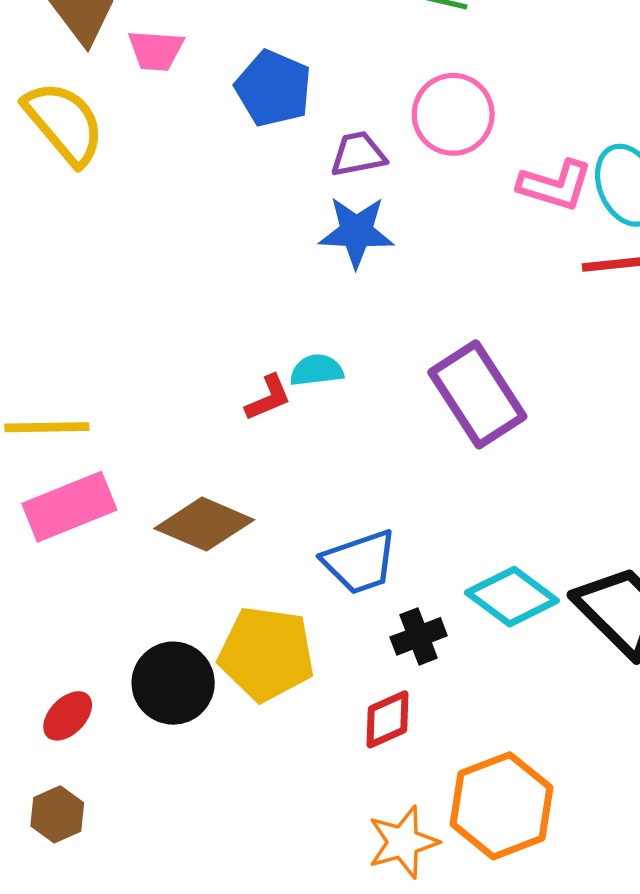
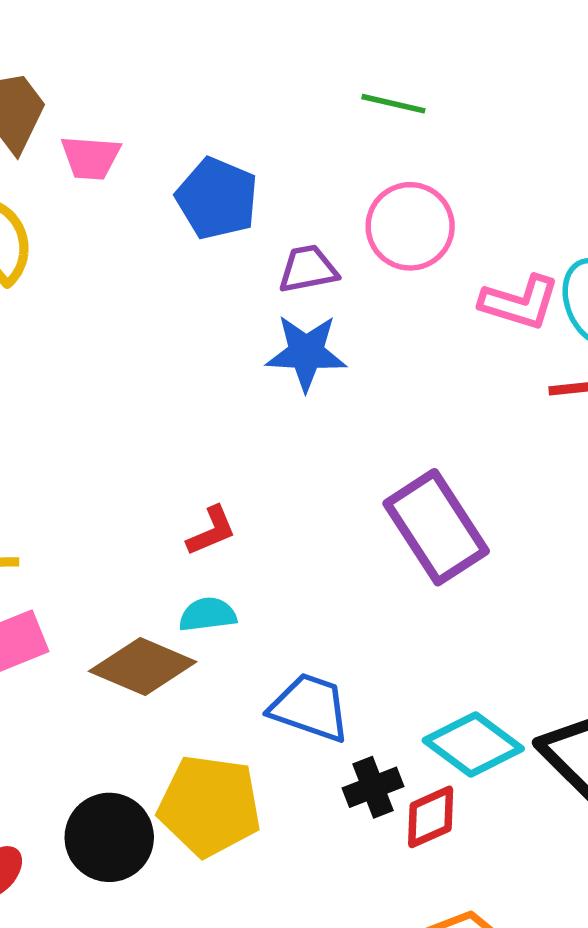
cyan semicircle: (317, 370) -> (208, 615), moved
blue trapezoid: (360, 562) -> (310, 707), turned -142
red diamond: (387, 719) -> (431, 817), moved

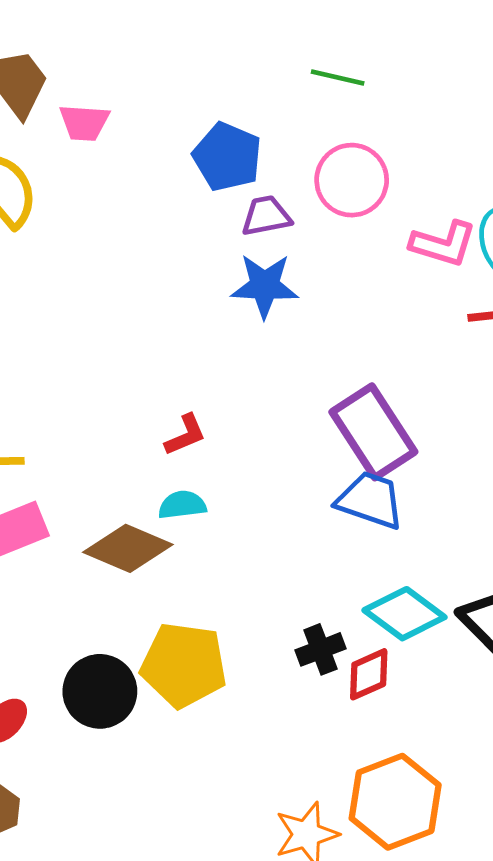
blue pentagon: (217, 198) -> (227, 157), moved
blue trapezoid: (310, 707) -> (370, 500), moved

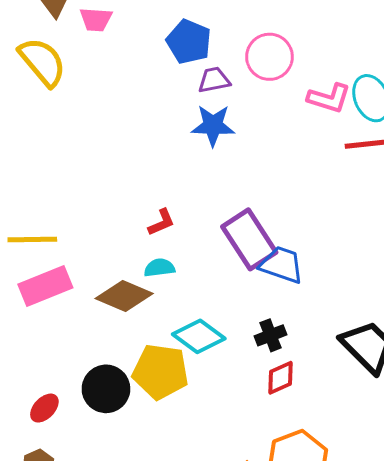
purple rectangle: (373, 432) -> (249, 239), moved
cyan diamond: (404, 614) -> (199, 336), moved
black cross: (321, 649) -> (270, 335), moved

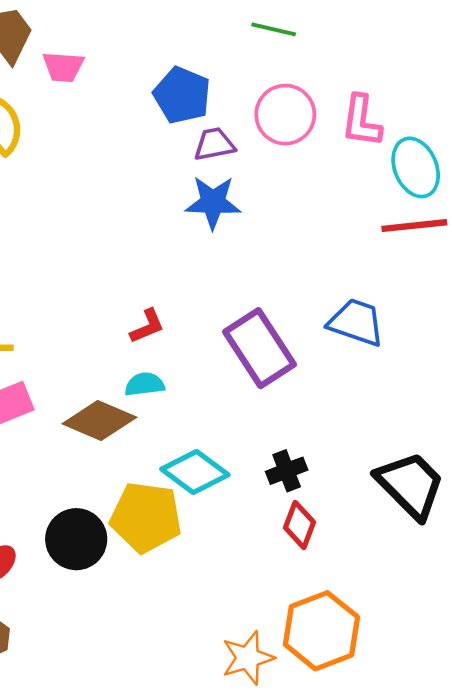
pink L-shape: (329, 98) -> (361, 121), moved, turned 81
blue trapezoid: (282, 265) -> (356, 322), moved
red diamond: (281, 378) -> (299, 525), turned -45

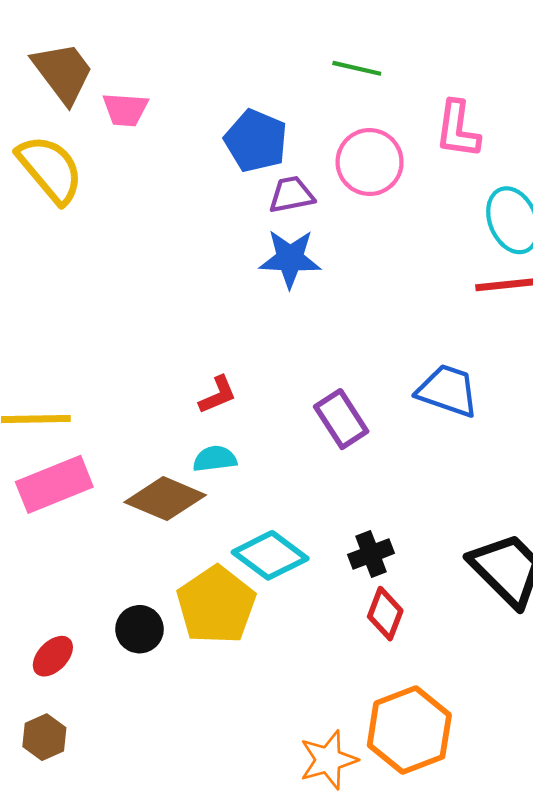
pink L-shape: (361, 121) -> (458, 129), moved
purple rectangle: (259, 348) -> (341, 419), size x0.7
yellow pentagon: (146, 517) -> (216, 605), turned 30
black circle: (76, 539) -> (140, 629), size x0.7

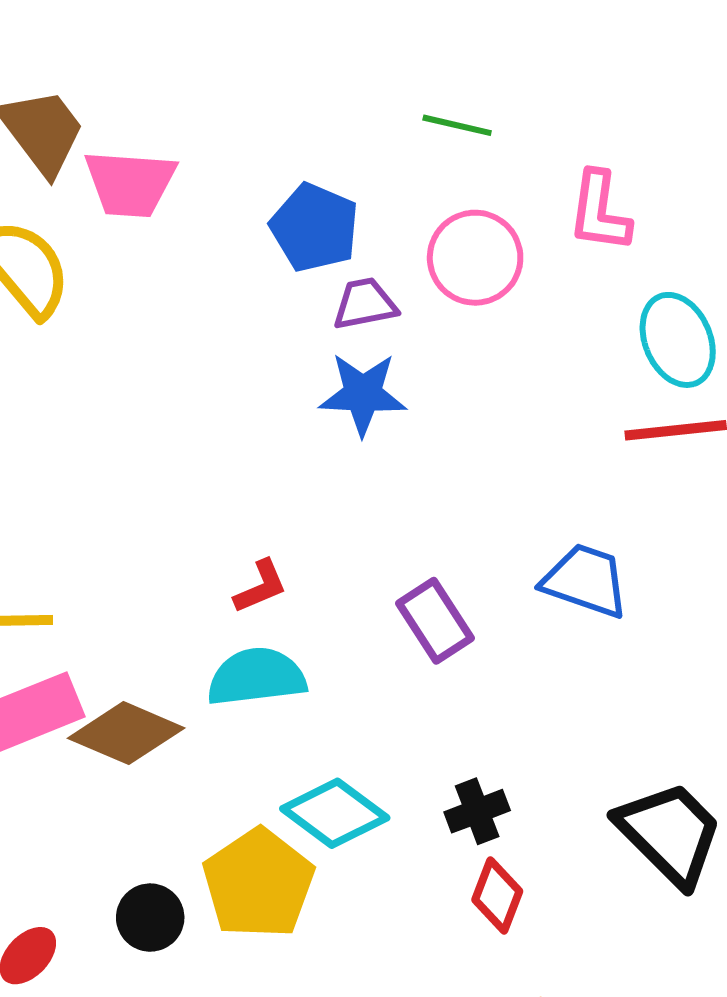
pink trapezoid: (125, 109) -> (130, 183), size x1.4
cyan semicircle: (215, 459) -> (256, 677), size x1.6
brown diamond: (165, 499) -> (126, 733), moved

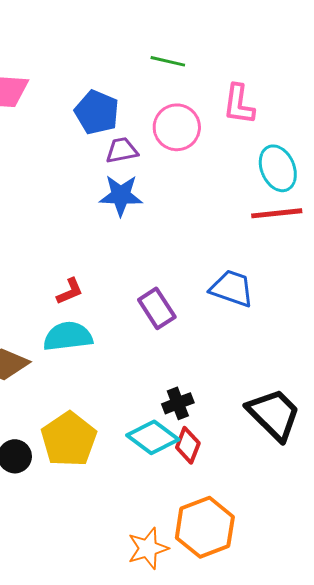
cyan diamond: (335, 813) -> (153, 437), moved

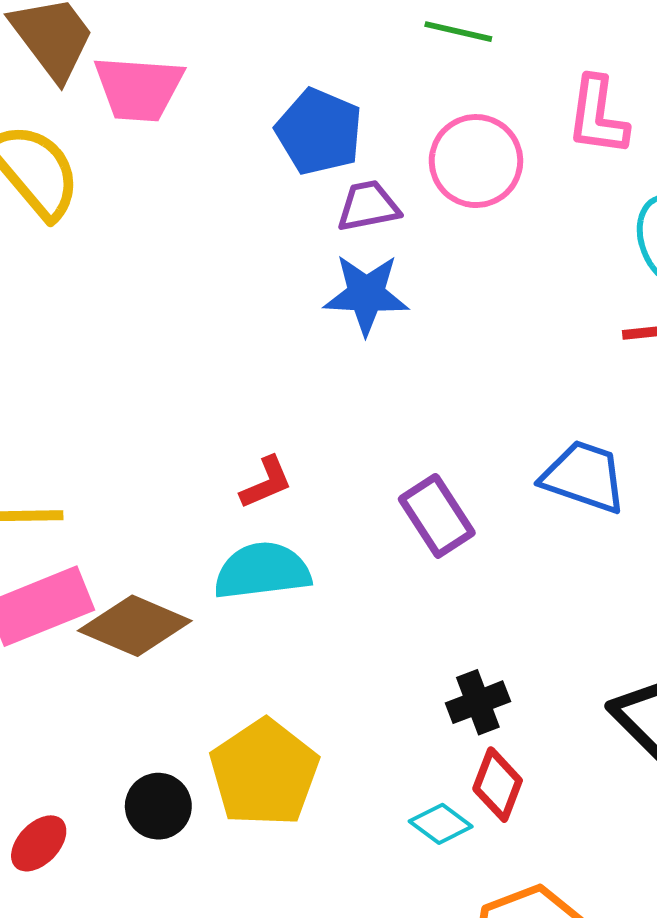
cyan diamond: (153, 437) -> (441, 824), moved, size x0.6

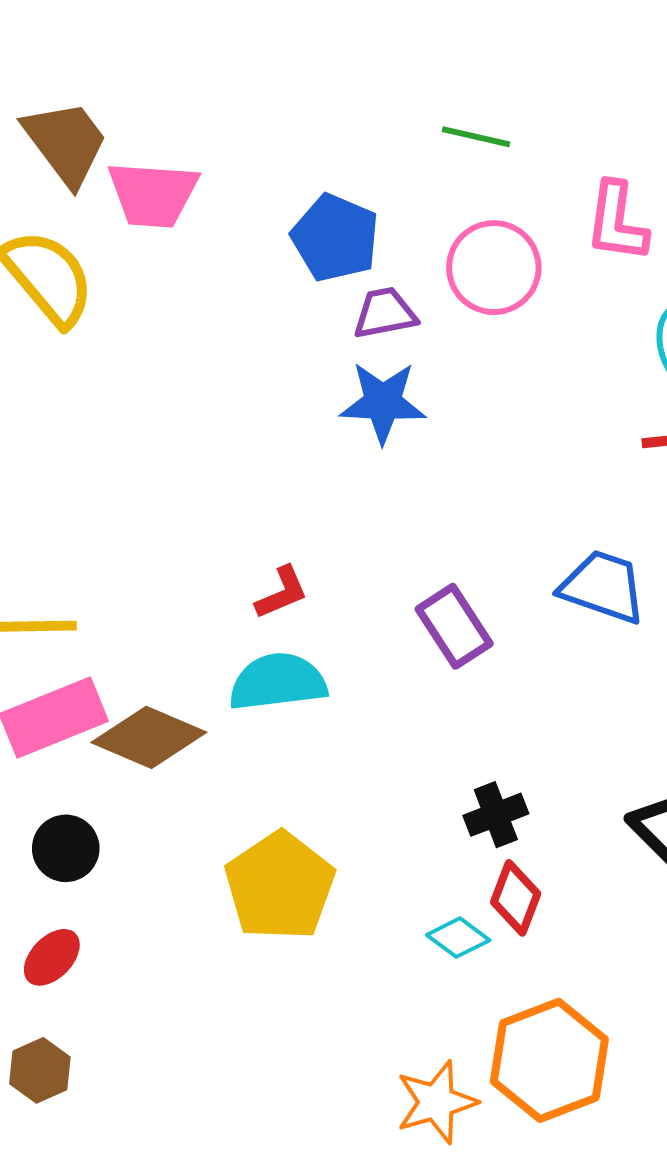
black circle: (158, 806) -> (66, 848), moved

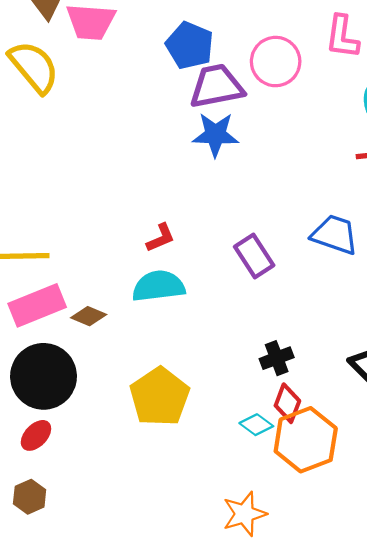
purple trapezoid: (385, 313) -> (217, 86), size x1.6
brown diamond: (149, 737) -> (89, 316), size x0.6
black circle: (66, 848) -> (44, 376), size x1.8
orange hexagon: (549, 1060) -> (306, 440), moved

